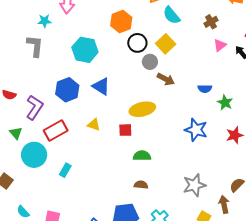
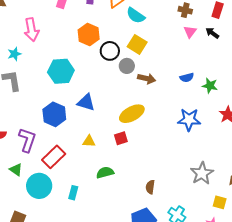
brown cross: (211, 22) -> (185, 10), moved, turned -32
green semicircle: (142, 156) -> (105, 173), moved
brown semicircle: (141, 185) -> (150, 187), turned -72

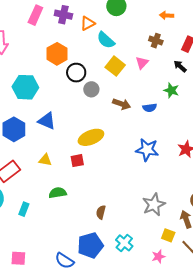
pink triangle: (190, 32) -> (142, 63), moved
yellow square: (137, 44) -> (115, 66), moved
brown arrow: (147, 79) -> (122, 104), moved
green star: (210, 86) -> (171, 90), moved

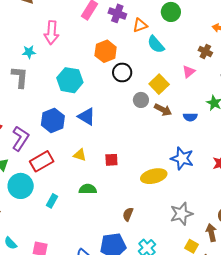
yellow square: (115, 66) -> (159, 84), moved
gray circle: (91, 89) -> (141, 100), moved
yellow ellipse: (91, 137) -> (154, 176), moved

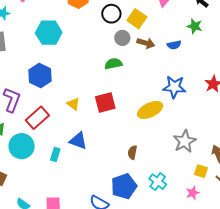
black circle: (122, 72) -> (111, 14), moved
blue triangle: (87, 116) -> (78, 141), moved
yellow triangle: (80, 155) -> (73, 104), turned 32
red square: (111, 160) -> (105, 102), size x1.5
green semicircle: (88, 189) -> (113, 64), moved

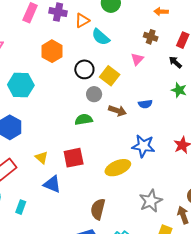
green star: (195, 26) -> (179, 90), moved
brown arrow: (146, 43) -> (117, 111), moved
blue triangle: (78, 141) -> (52, 184), moved
brown semicircle: (132, 152) -> (98, 209), size x1.5

